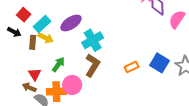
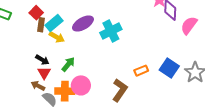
black arrow: (14, 32) -> (42, 60), moved
cyan cross: (93, 40) -> (111, 31), moved
brown rectangle: (33, 42) -> (41, 25), moved
brown L-shape: (92, 65) -> (120, 90), moved

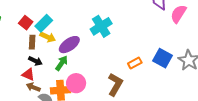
red square: (36, 13) -> (26, 23), moved
purple ellipse: (83, 24) -> (69, 45), moved
brown rectangle: (41, 25) -> (32, 42), moved
red triangle: (44, 73) -> (28, 74), moved, turned -32

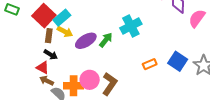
red square: (26, 23) -> (44, 16), size x1.6
cyan cross: (101, 26) -> (131, 26), moved
green arrow: (62, 63) -> (106, 40), moved
brown L-shape: (115, 84) -> (110, 84), moved

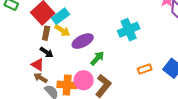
green arrow: (106, 40) -> (97, 58), moved

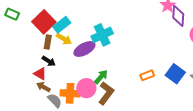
cyan cross: (129, 30) -> (102, 35), moved
green arrow: (97, 58) -> (101, 77), moved

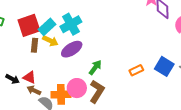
red square: (44, 22) -> (29, 25), turned 30
cyan cross: (102, 35) -> (71, 24), moved
black arrow: (49, 61) -> (13, 79), moved
green arrow: (101, 77) -> (95, 67), moved

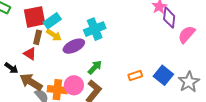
cyan cross: (71, 24) -> (95, 29), moved
red triangle: (29, 77) -> (30, 54), moved
brown arrow: (34, 90) -> (31, 82), size x1.6

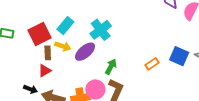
cyan rectangle: (52, 21) -> (65, 26), moved
red triangle: (30, 54) -> (45, 71), turned -48

